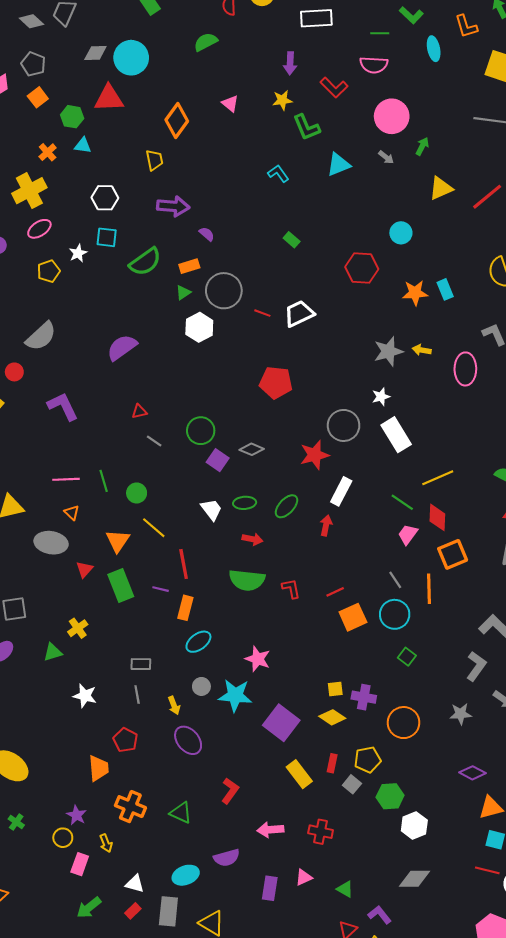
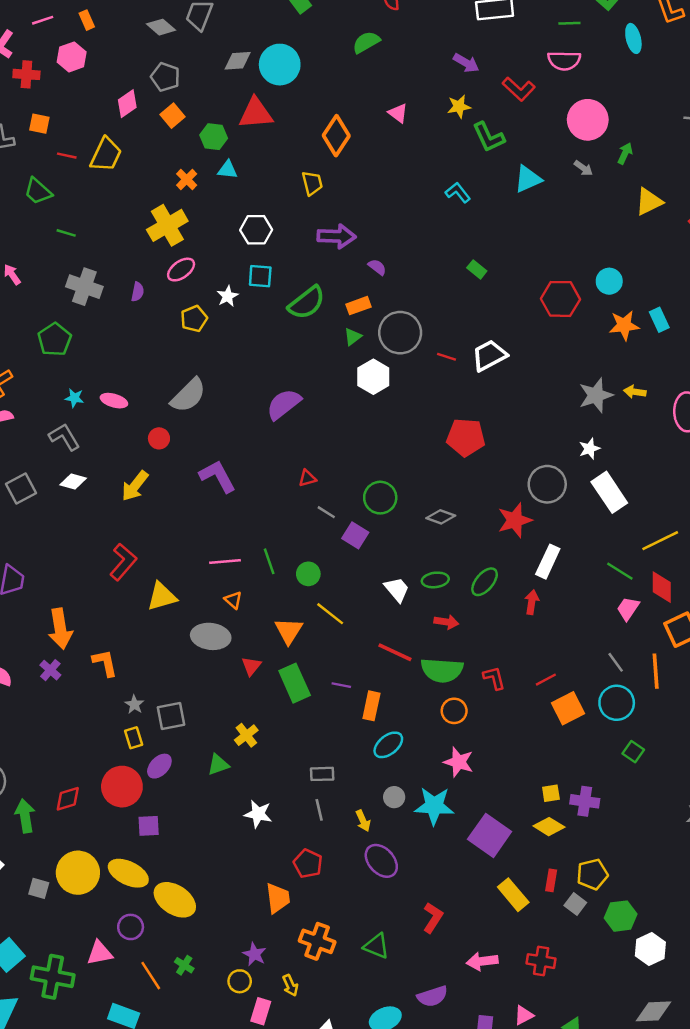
purple arrow: (290, 63) -> (466, 63), turned -60
cyan circle: (401, 233) -> (609, 281), moved
purple square: (218, 460) -> (355, 535), moved
red line: (184, 564) -> (395, 652), moved, turned -52
orange circle: (404, 723) -> (454, 711), moved, size x0.7

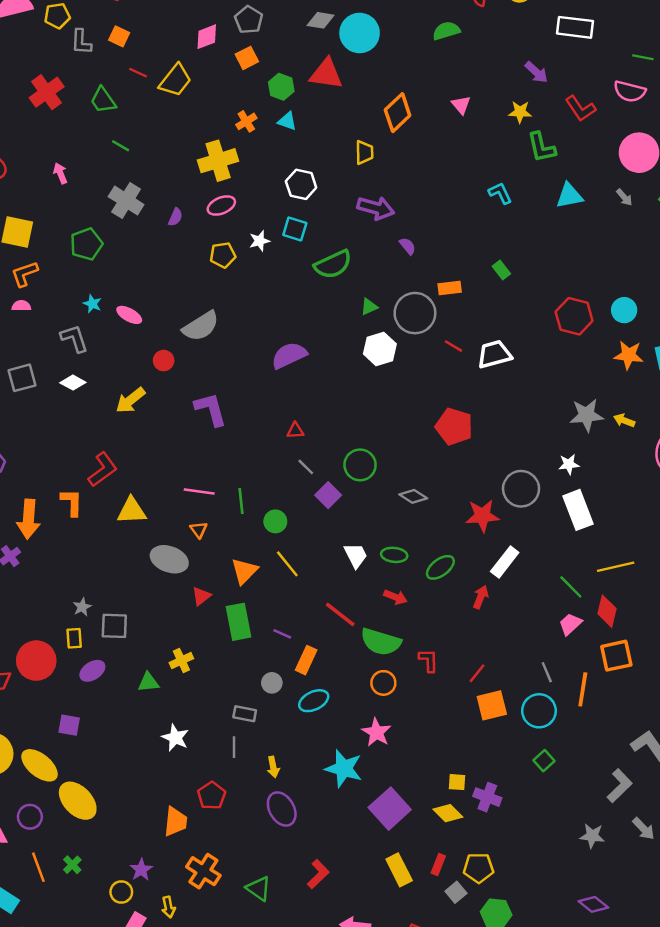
orange rectangle: (358, 306) -> (450, 288), moved
orange L-shape: (105, 663) -> (72, 502), moved
red line: (546, 680) -> (477, 673), turned -36
red circle: (122, 787) -> (36, 661), moved
gray circle: (394, 797) -> (272, 683), moved

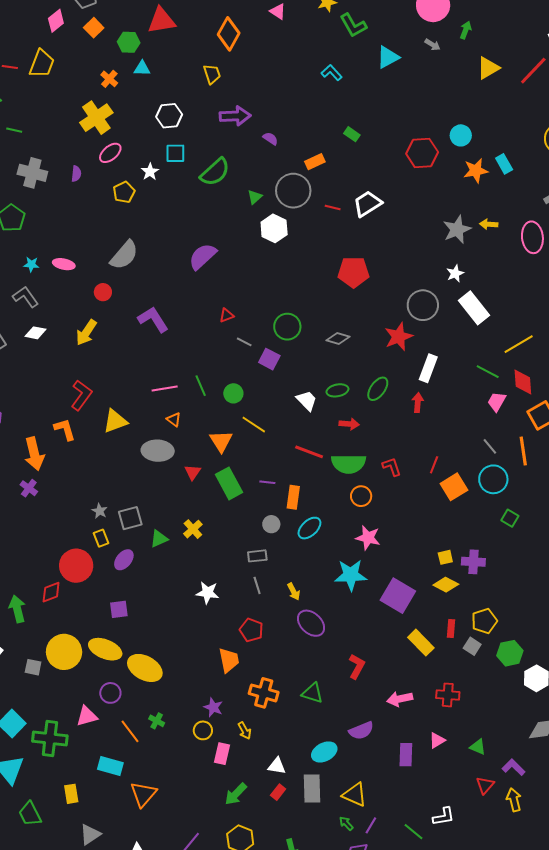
green triangle: (148, 682) -> (159, 539), moved

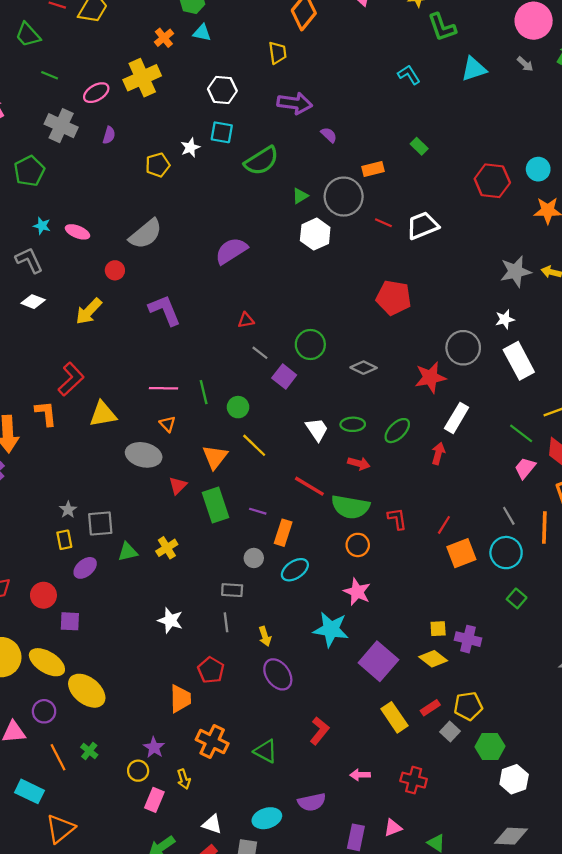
pink ellipse: (110, 153) -> (96, 93), moved
red circle: (76, 566) -> (43, 595), moved, size x0.7
red rectangle: (451, 628) -> (430, 708), turned 42
pink arrow: (400, 699) -> (360, 775), size x0.7

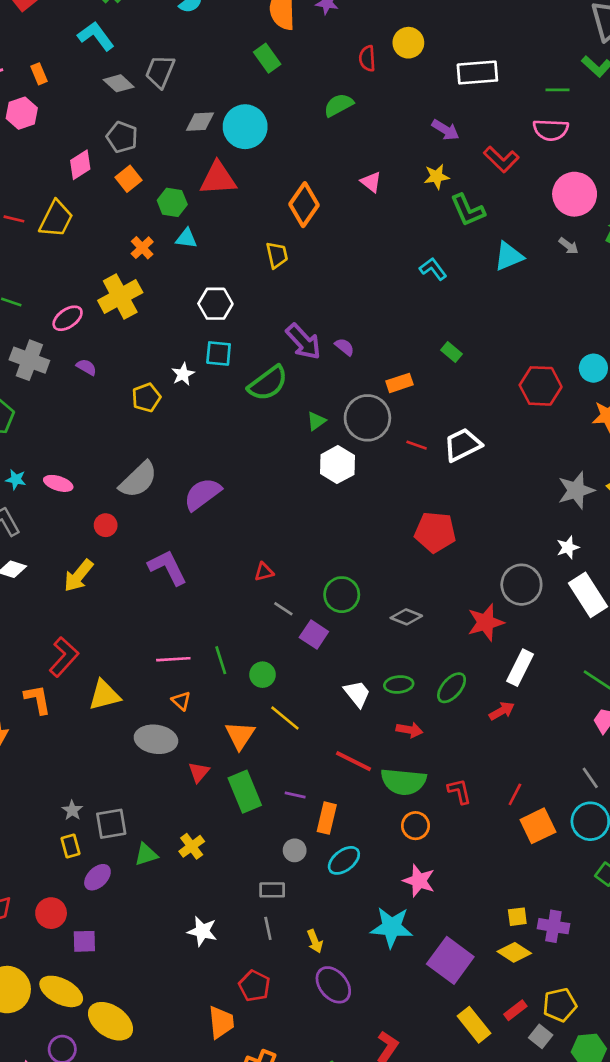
purple arrow: (295, 103) -> (303, 342), moved, turned 44
purple semicircle: (109, 135) -> (86, 367), turned -72
purple semicircle: (231, 251) -> (202, 494), moved
red arrow: (438, 453) -> (502, 711), turned 50

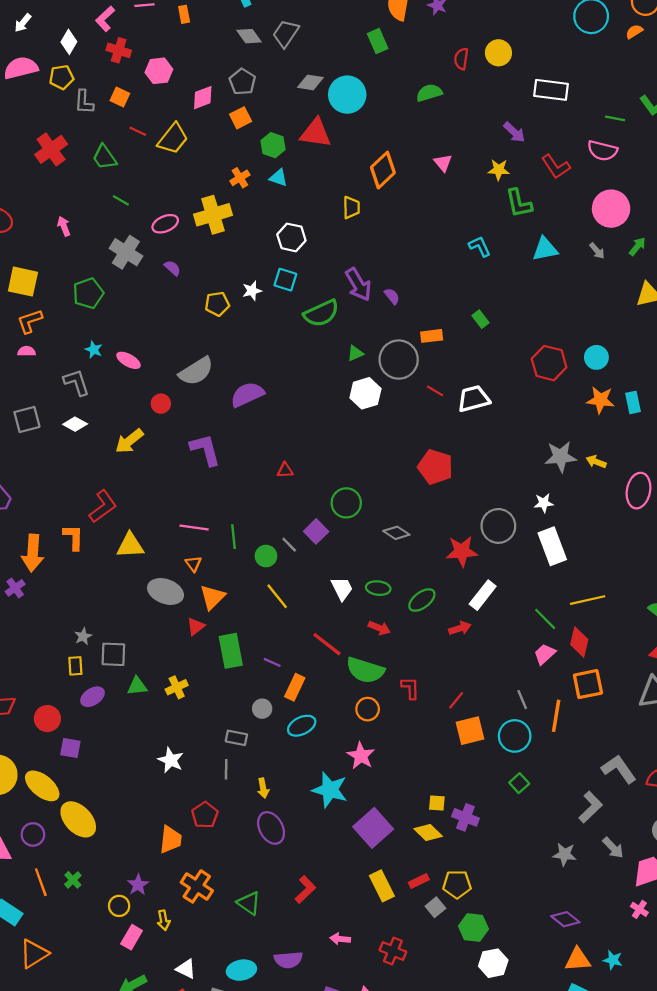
pink hexagon: (22, 113) -> (159, 71), moved
gray line: (283, 609) -> (289, 545), moved
orange triangle: (240, 735) -> (212, 597), moved

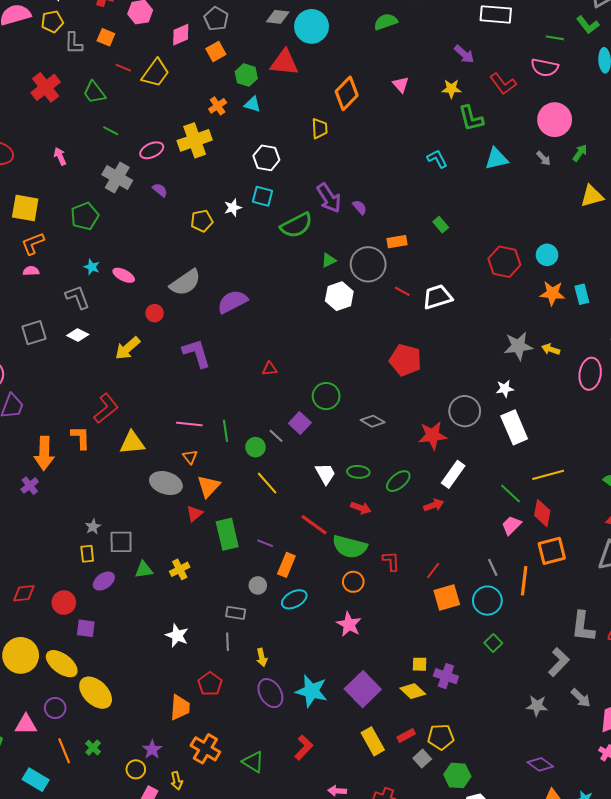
gray L-shape: (619, 769) -> (583, 627), turned -136
cyan star: (330, 790) -> (311, 691), moved

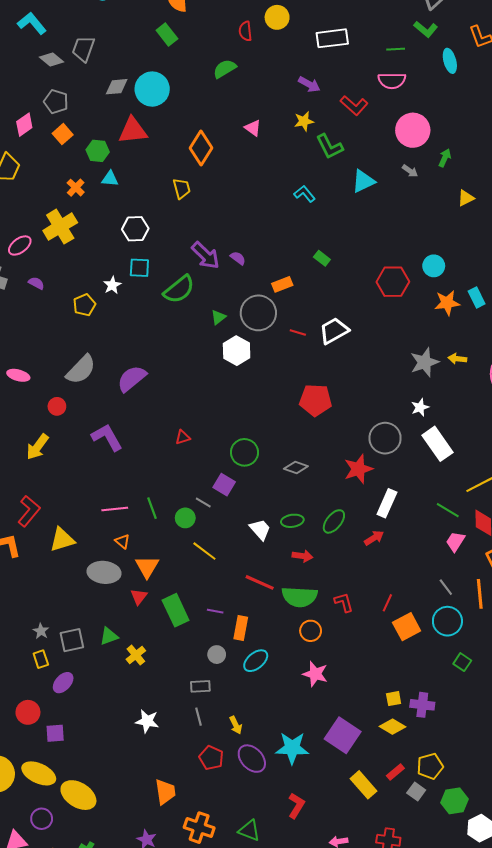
yellow triangle: (592, 196) -> (466, 198), size x0.7
green triangle: (144, 570) -> (109, 636), moved
red pentagon: (210, 684) -> (211, 758), moved

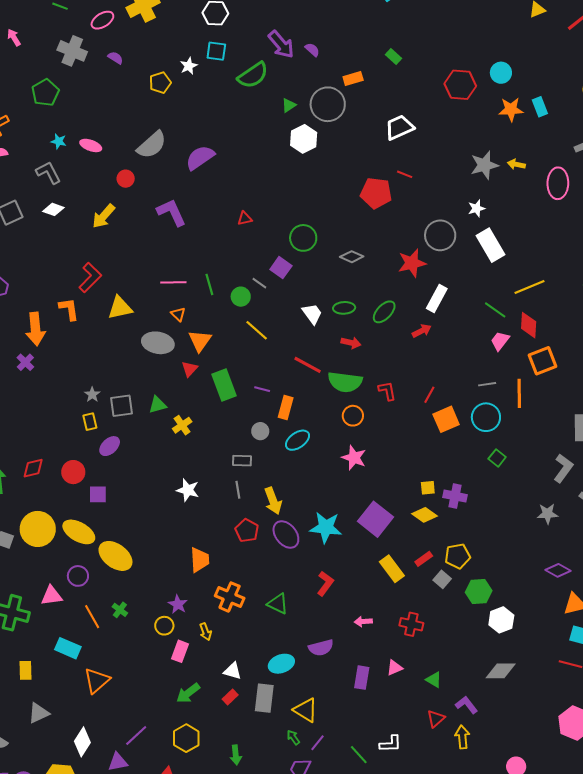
red line: (298, 332) -> (405, 174), moved
gray line: (446, 587) -> (487, 384), turned -66
yellow arrow: (236, 725) -> (273, 501), size x1.5

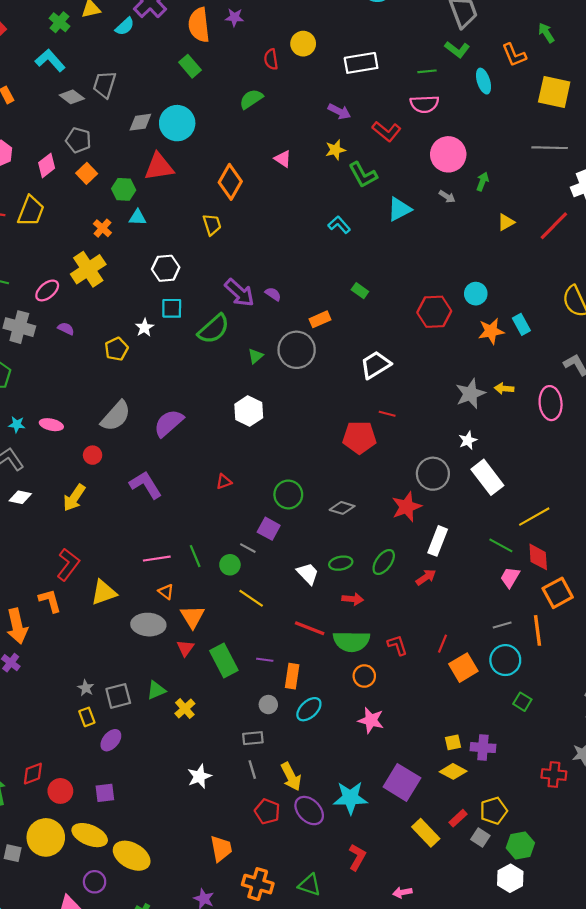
white hexagon: (304, 139) -> (249, 411), moved
red circle: (73, 472) -> (60, 791), moved
white star: (188, 490) -> (199, 776), turned -30
white hexagon: (501, 620) -> (510, 878), moved
red cross: (411, 624) -> (554, 775), moved

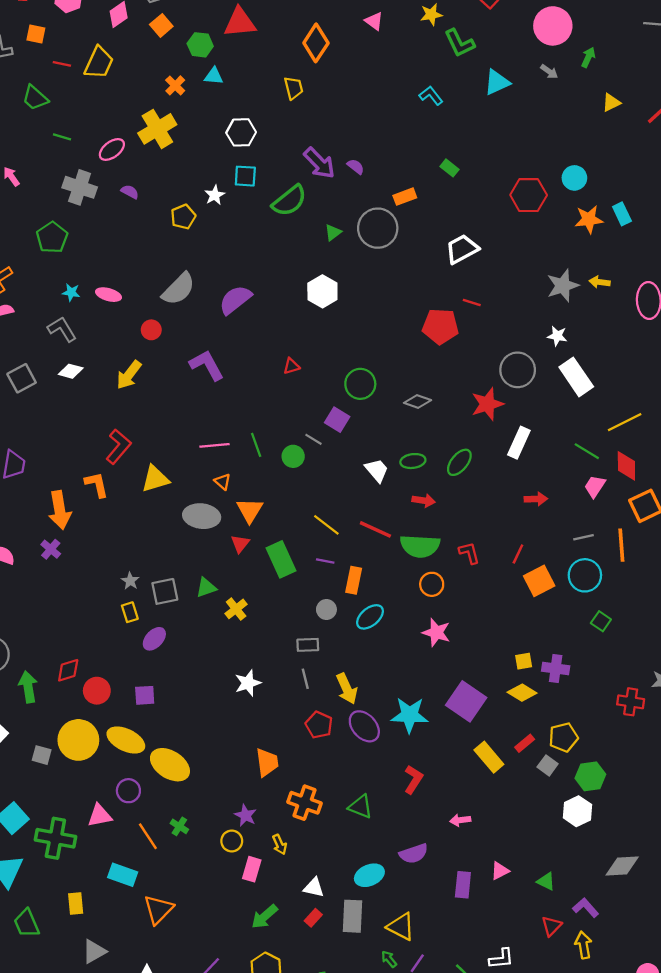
white star: (468, 440) -> (557, 336), turned 30
red arrow: (426, 577) -> (536, 499), moved, turned 30
yellow line: (251, 598) -> (326, 525), moved

